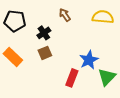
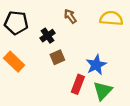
brown square: (45, 53) -> (57, 57), moved
green triangle: (107, 77) -> (103, 91), moved

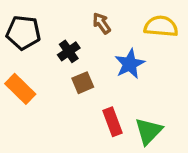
blue star: (96, 65) -> (130, 64), moved
red rectangle: (78, 84) -> (113, 122), turned -42

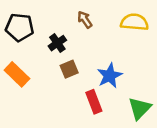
blue star: (130, 64) -> (110, 76), moved
green triangle: (148, 131) -> (140, 108), moved

